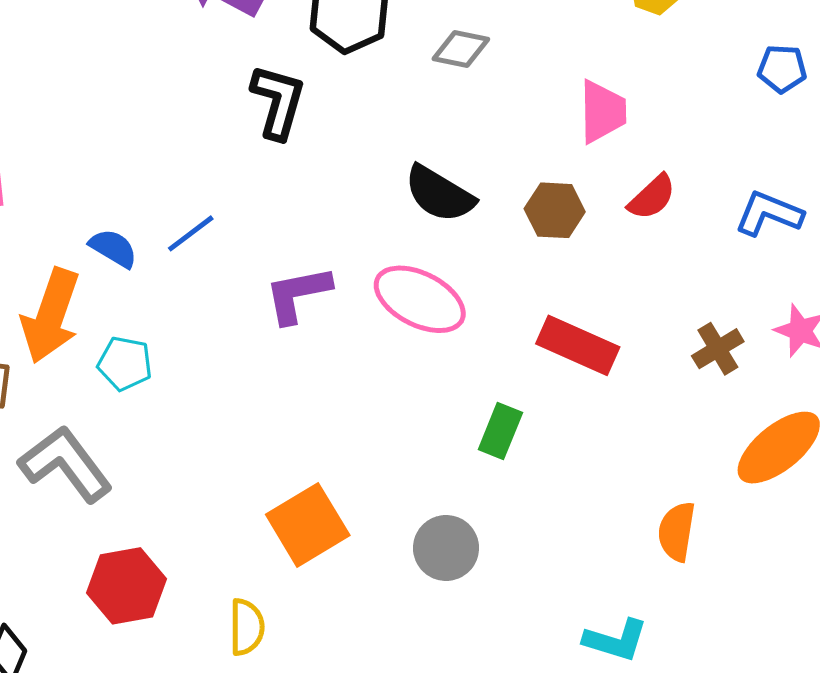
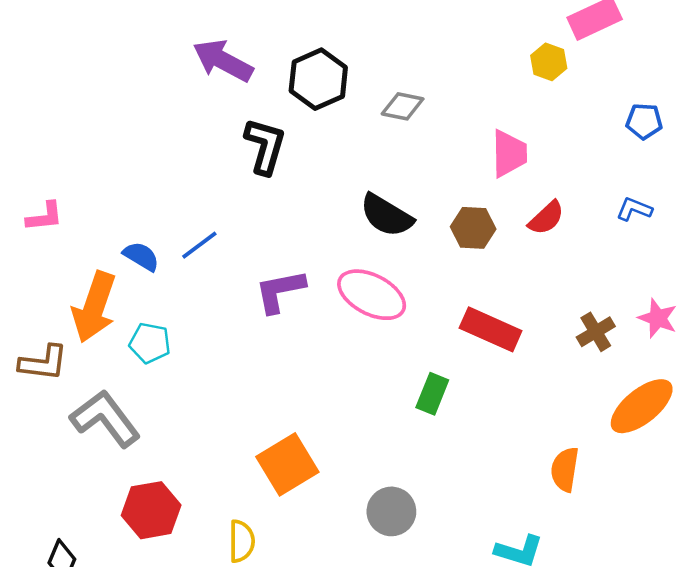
blue L-shape: (769, 214) -> (634, 209), moved, size x0.7
gray circle: (446, 548) -> (391, 511), moved

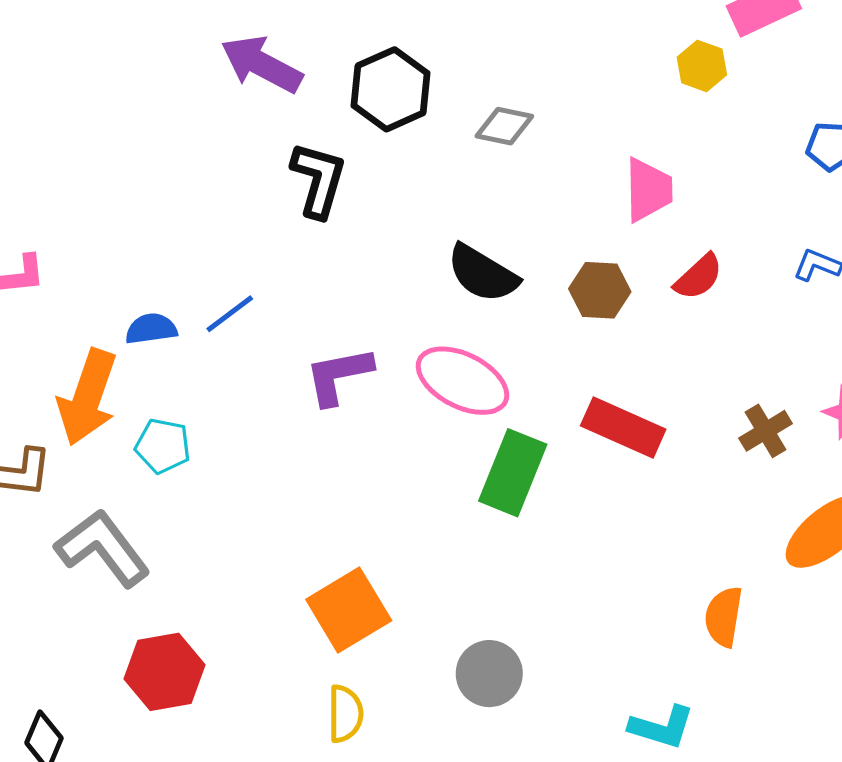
blue semicircle: (141, 256) -> (151, 329), turned -39
green rectangle: (432, 394) -> (513, 473), moved, size x1.5
yellow semicircle: (242, 541) -> (345, 714), moved

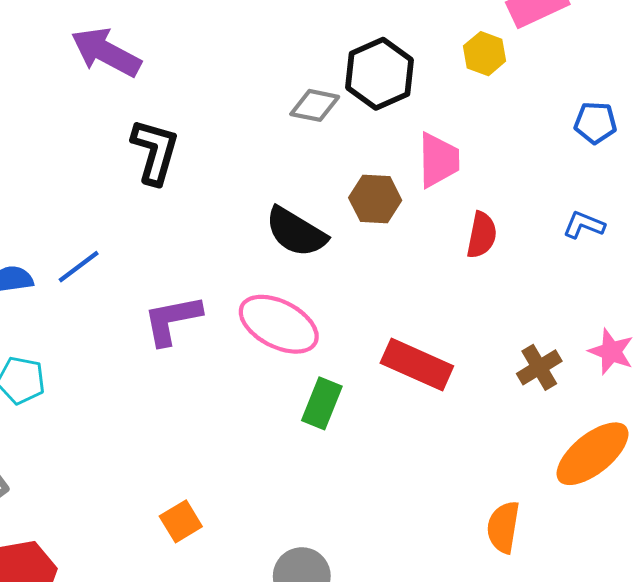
black hexagon: (390, 89) -> (379, 74), moved
red semicircle: (699, 277) -> (482, 235), turned -36
brown hexagon: (600, 290) -> (375, 199), moved
green rectangle: (513, 473) -> (322, 403), size x0.7
orange square: (349, 610) -> (181, 521), size x0.6

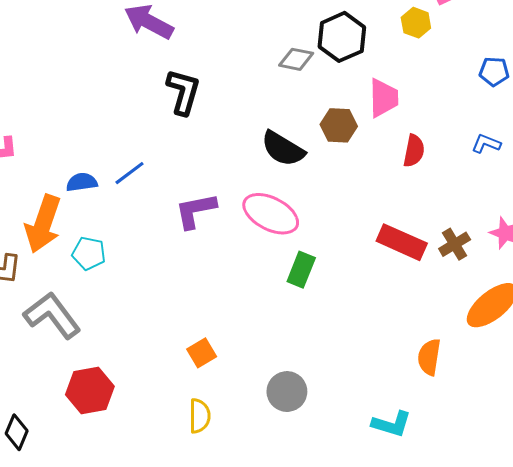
red rectangle: (417, 364) -> (402, 242), moved

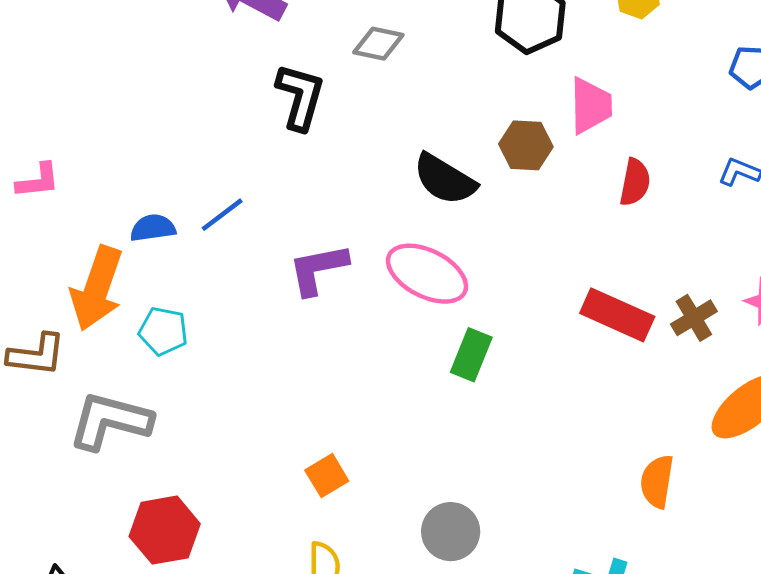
gray diamond: (296, 59) -> (378, 44), moved
gray L-shape: (52, 315) -> (110, 421), turned -38

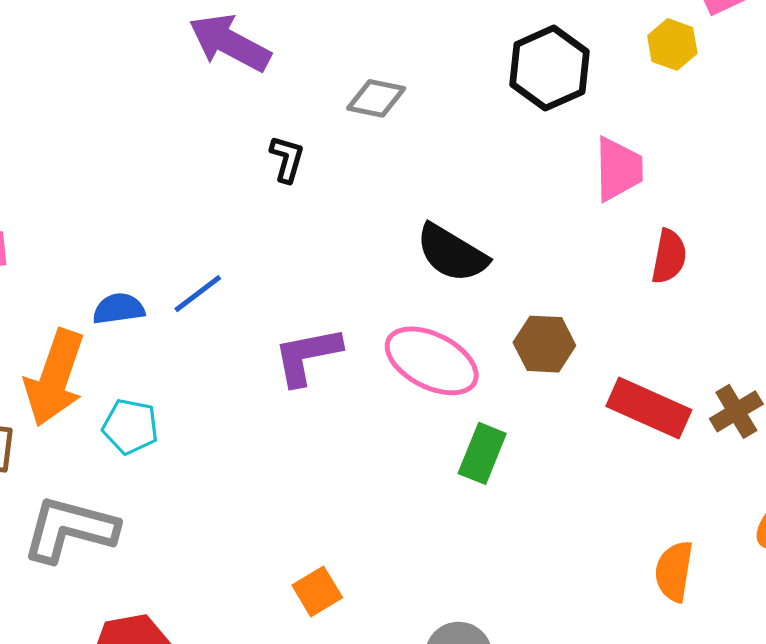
black L-shape: (300, 97) -> (287, 159), size x0.6
brown hexagon: (526, 145) -> (544, 344), moved
orange semicircle: (657, 481) -> (674, 571), moved

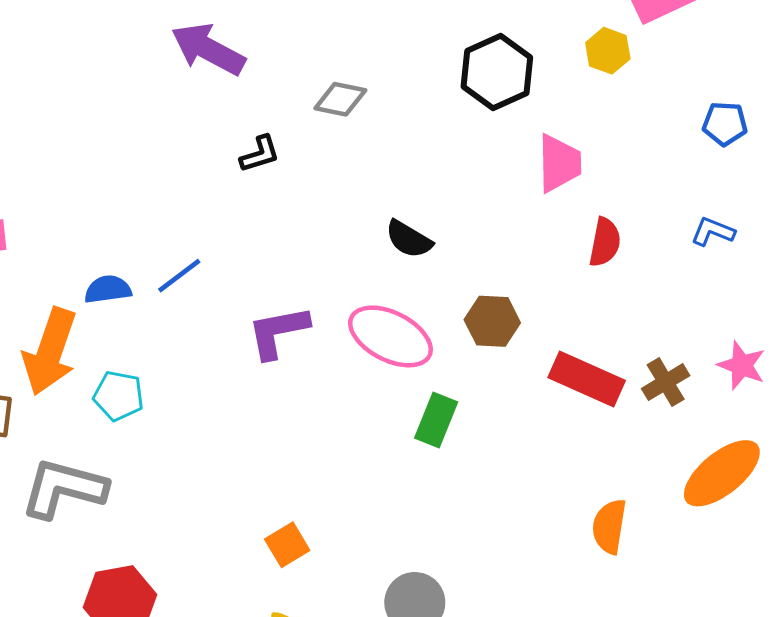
black L-shape: (287, 159) -> (260, 154), turned 57
black semicircle: (452, 253) -> (409, 239), size x0.7

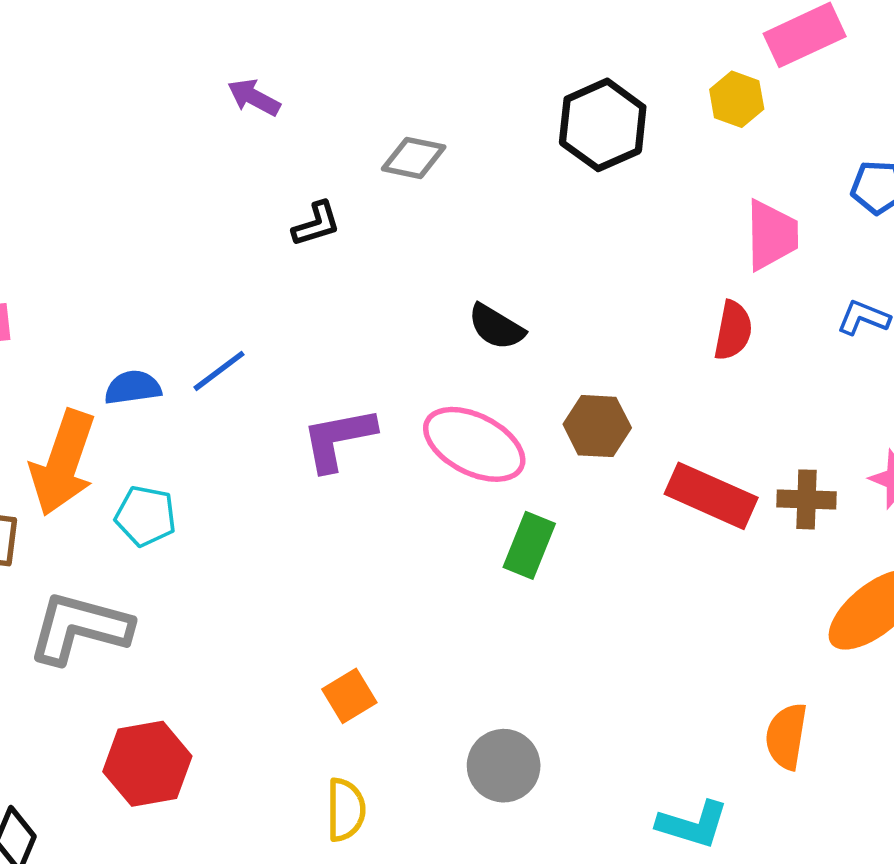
purple arrow: (208, 49) -> (254, 97), size x0.6
pink trapezoid: (559, 163) -> (772, 235), moved
brown cross: (666, 382) -> (807, 499), turned 33
orange semicircle: (609, 526) -> (786, 736), moved

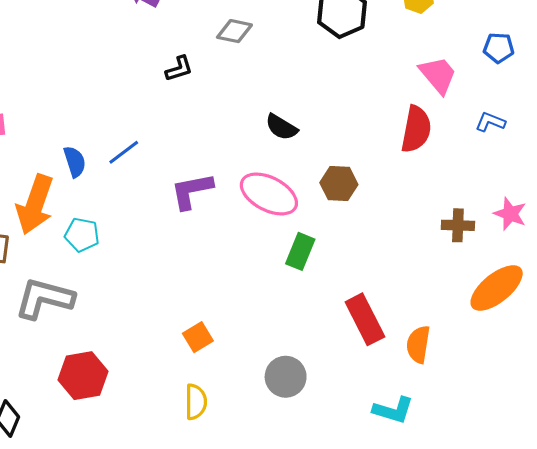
pink trapezoid: (772, 235) -> (438, 75), turned -39
red semicircle: (733, 331) -> (416, 129), size x1.4
blue semicircle: (133, 387) -> (75, 162), turned 80
red rectangle: (711, 496) -> (365, 319), moved, turned 39
orange semicircle: (786, 736) -> (418, 344), moved

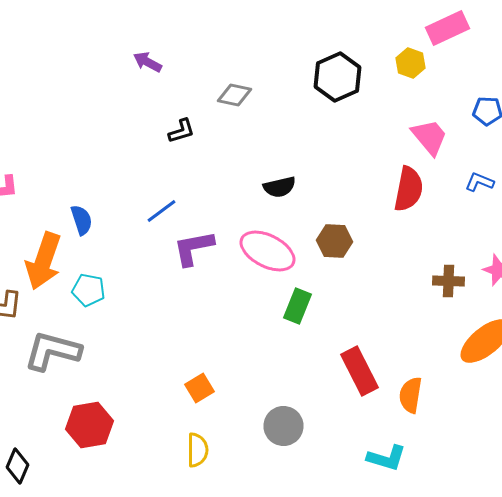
black semicircle: (281, 127) -> (280, 187), turned -44
blue line: (124, 152) -> (162, 211), moved

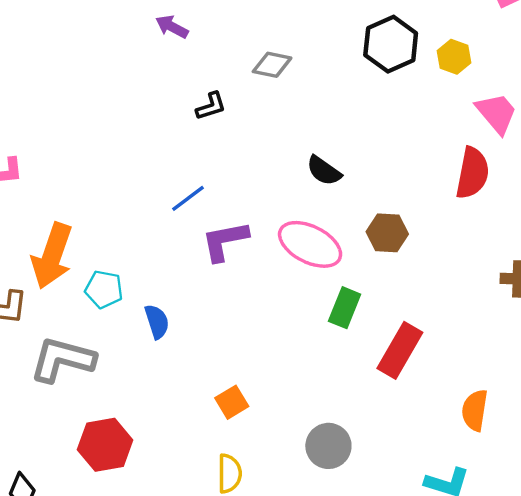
yellow hexagon: (410, 63) -> (454, 57), moved
black semicircle: (280, 187) -> (324, 171), turned 48
blue semicircle: (82, 220) -> (157, 322), moved
red rectangle: (360, 371) -> (400, 350), moved, turned 57

